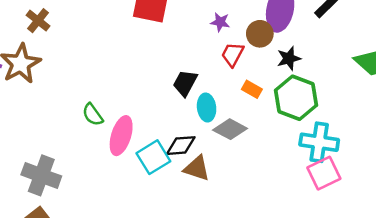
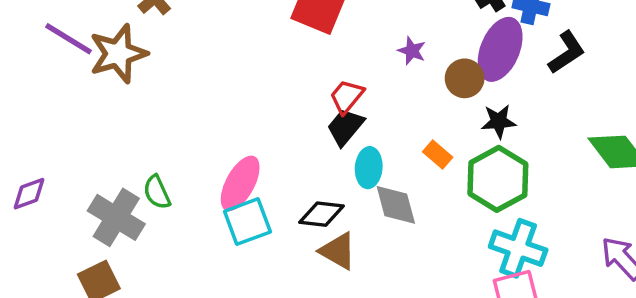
red trapezoid: (233, 54) -> (347, 96), moved
green semicircle: (93, 115) -> (157, 192), moved
gray diamond: (230, 129) -> (396, 205), turned 36
cyan square: (153, 157) -> (247, 222), moved

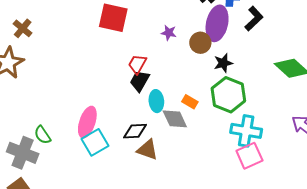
orange rectangle: (438, 155) -> (190, 102), moved

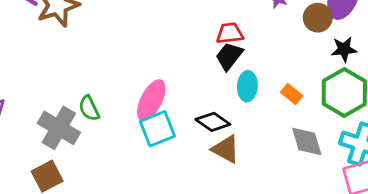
red trapezoid: (137, 64) -> (230, 33), turned 45
gray diamond: (175, 119) -> (307, 142), moved
black diamond: (135, 131) -> (213, 122), turned 30

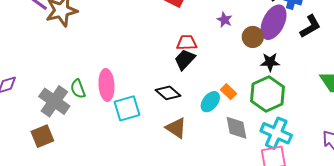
cyan ellipse: (247, 86) -> (210, 102), moved, turned 30
pink ellipse: (151, 100) -> (106, 85), moved, turned -36
black diamond: (213, 122) -> (168, 93), moved

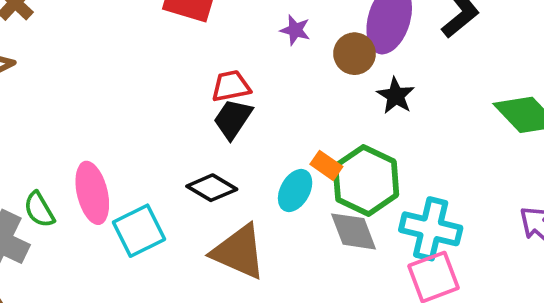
black star: (270, 62) -> (396, 96), turned -30
green hexagon: (267, 94) -> (366, 180), moved
brown triangle: (176, 128) -> (239, 252), size x1.4

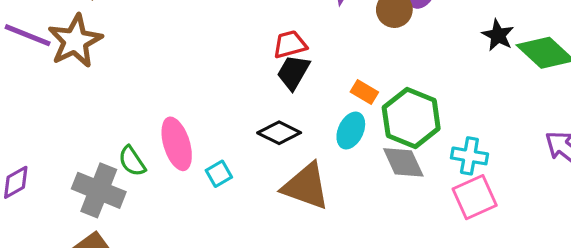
black star: (396, 96) -> (498, 35), moved
orange rectangle: (326, 165) -> (364, 92), moved
cyan cross: (431, 229) -> (469, 156), size x0.7
cyan square: (139, 231) -> (219, 174), size x0.6

